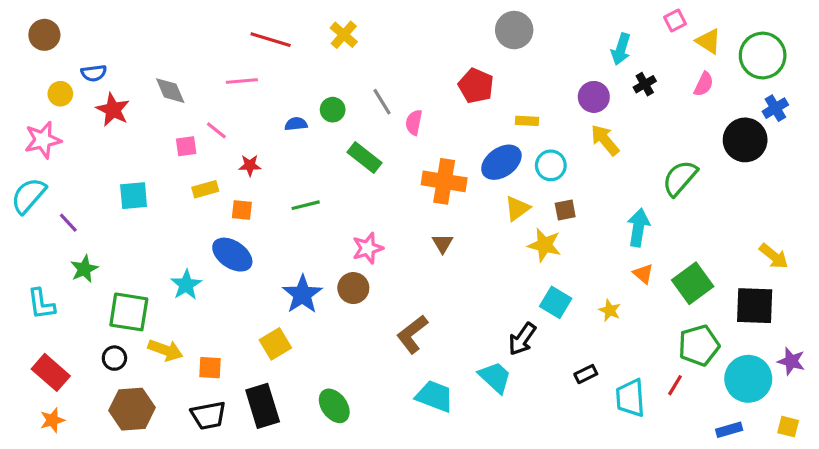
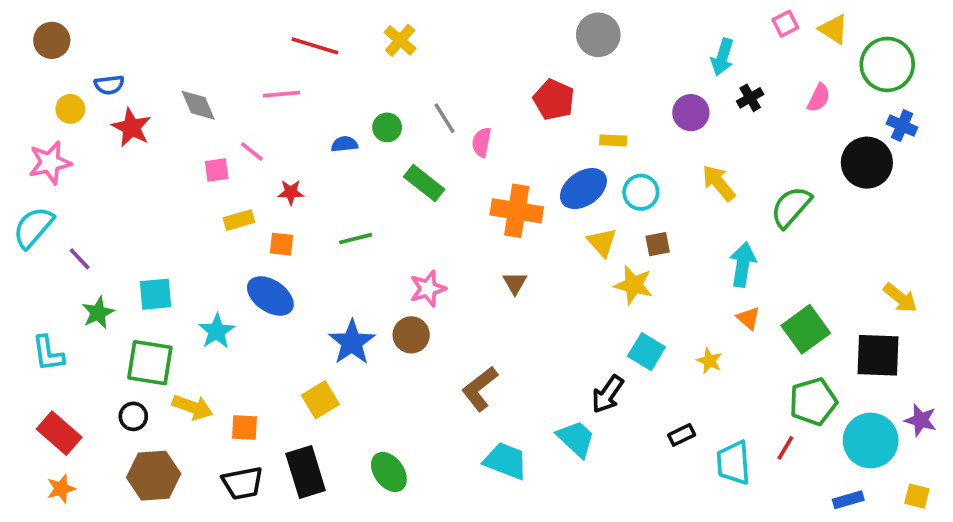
yellow triangle: (708, 41) -> (834, 29), moved
blue cross: (775, 108) -> (902, 126), turned -35
yellow arrow: (605, 140) -> (719, 183), moved
cyan square: (134, 196) -> (156, 294), moved
yellow triangle: (517, 208) -> (602, 242), turned -36

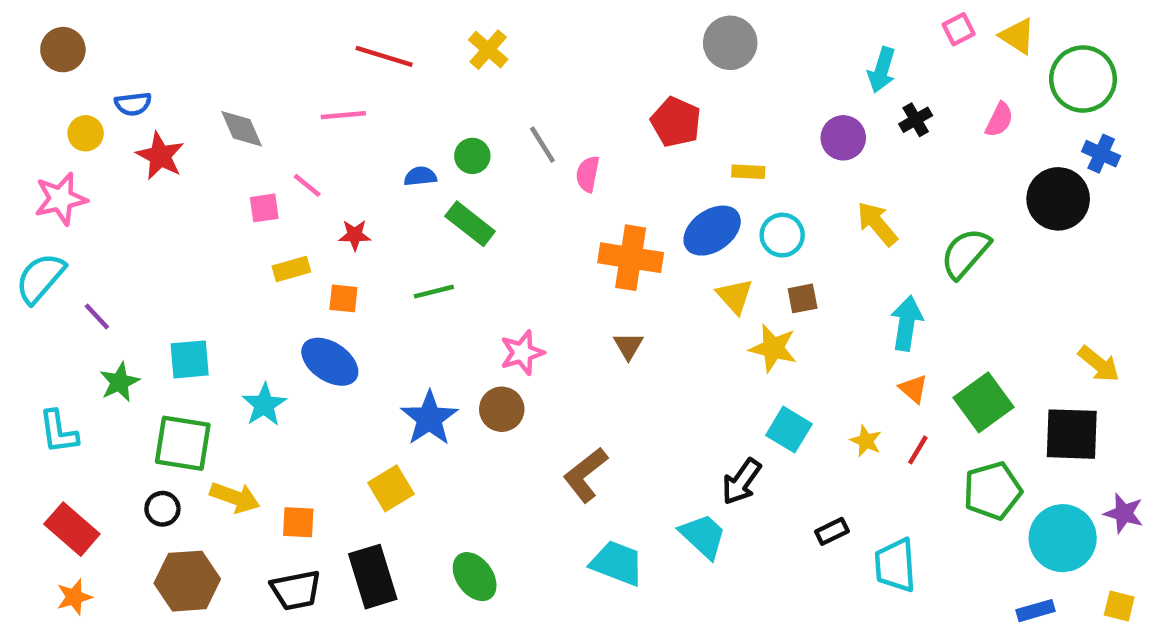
green rectangle: (424, 183) -> (470, 224), moved
red line: (785, 448) -> (918, 450), moved

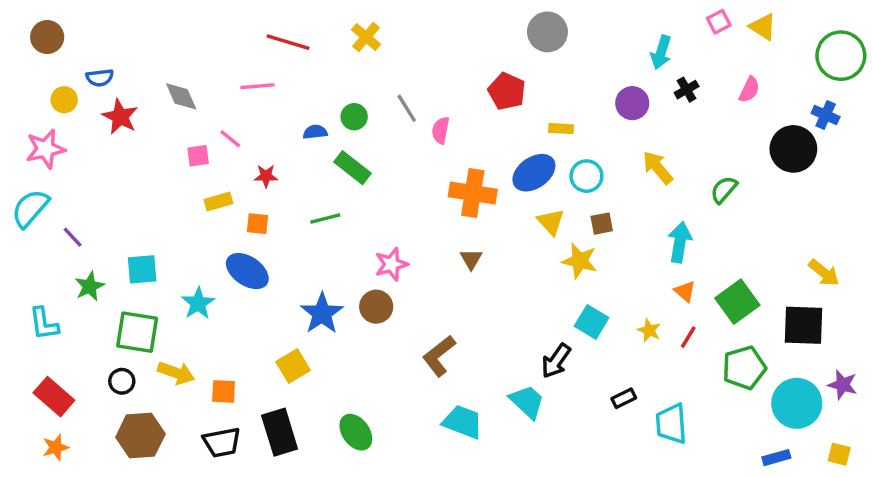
green circle: (1083, 79) -> (841, 56), moved
green semicircle: (965, 253) -> (724, 190), size x0.7

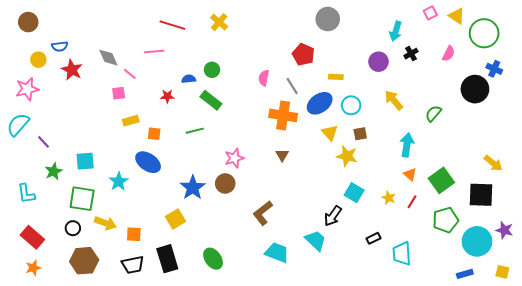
green circle: (841, 56) -> (484, 33), moved
gray line: (407, 108) -> (292, 86), moved
pink line: (230, 139) -> (130, 74), moved
red star: (266, 176) -> (167, 96), moved

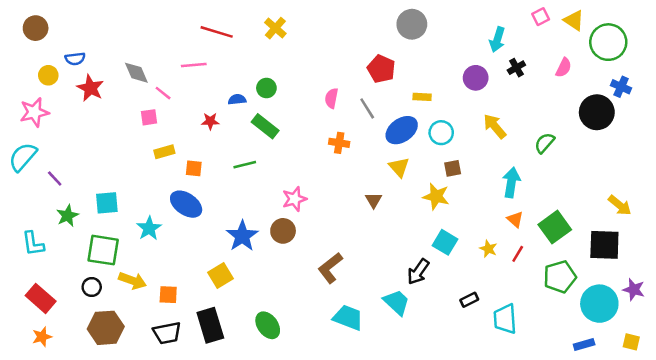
orange cross: (283, 115) -> (339, 143), moved, size x0.6
yellow triangle: (330, 133) -> (399, 167), moved
brown triangle: (282, 155) -> (374, 200), moved

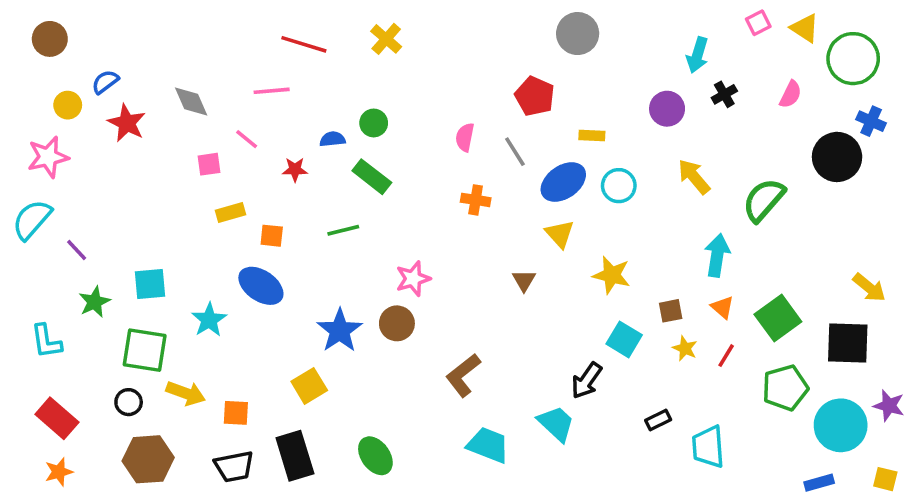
blue semicircle: (75, 59) -> (105, 82), turned 150
pink line: (163, 93) -> (247, 139), moved
green semicircle: (545, 143) -> (764, 200), size x1.5
brown square: (453, 168) -> (671, 311), moved

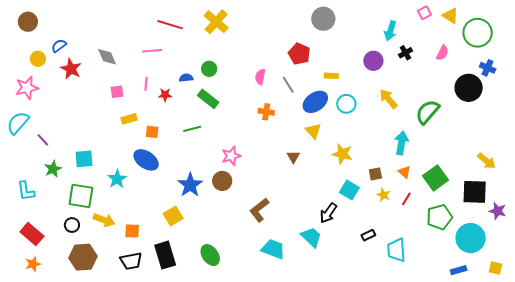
yellow cross: (386, 39) -> (216, 22), size x1.4
pink line: (247, 139) -> (146, 84), moved, turned 56
purple star: (889, 406) -> (498, 211), moved

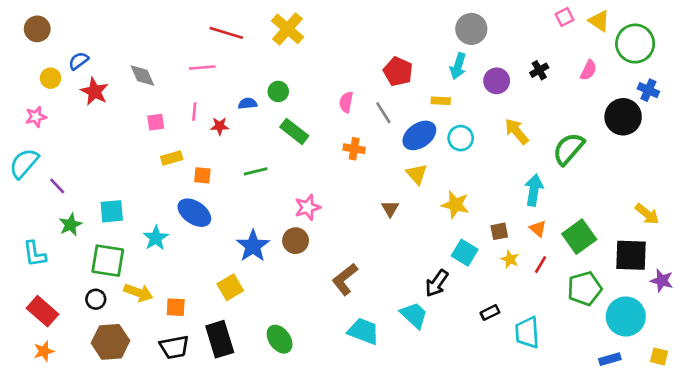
gray circle: (323, 19) -> (471, 29), moved
cyan arrow: (390, 31) -> (458, 66), moved
pink star: (27, 88) -> (36, 117), size x0.7
green rectangle: (208, 99) -> (294, 131), moved

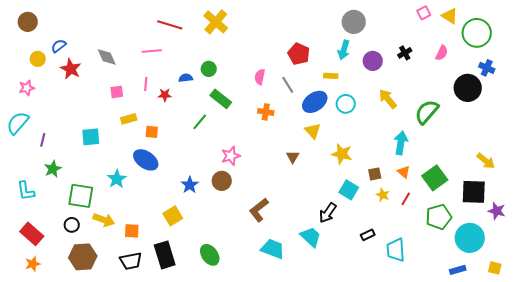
green line: (256, 171) -> (200, 122), moved, turned -36
purple line: (57, 186) -> (43, 140), turned 56
cyan square: (112, 211) -> (91, 137), moved
blue star: (253, 246) -> (190, 185), size x0.7

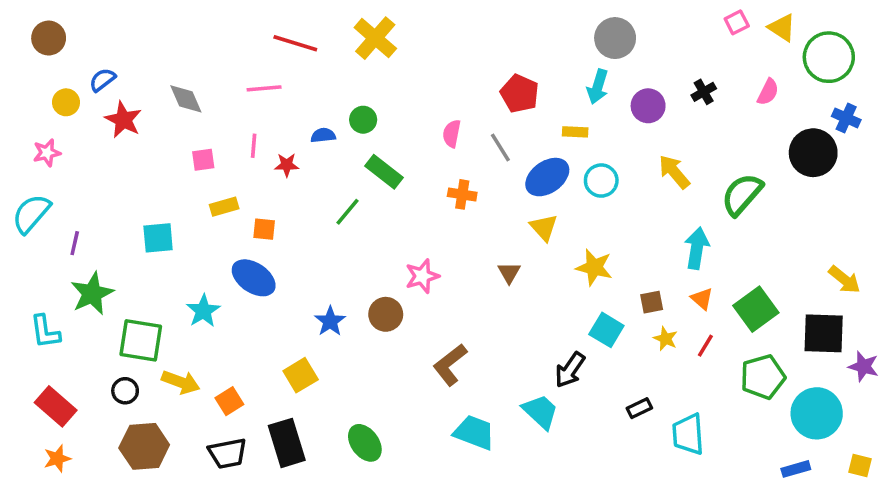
pink star: (231, 156) -> (422, 276), moved
green star: (53, 169) -> (92, 293), size x1.4
orange square: (132, 231) -> (229, 401), turned -35

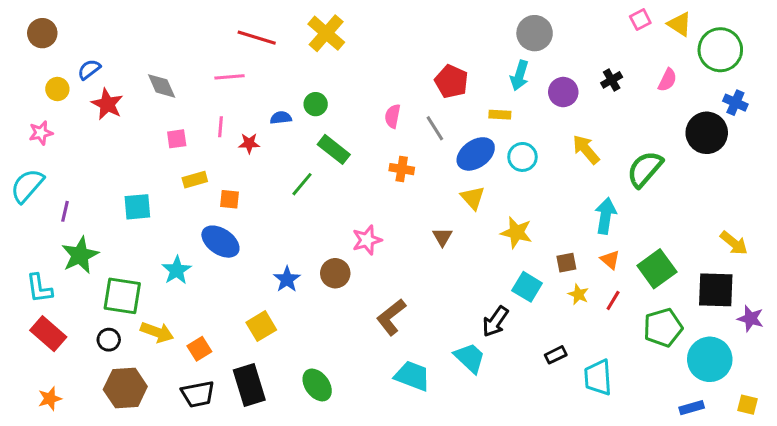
red rectangle: (56, 406) -> (48, 334), moved

